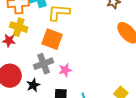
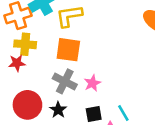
gray cross: (44, 64) -> (65, 81), turned -30

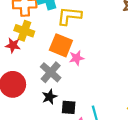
pink star: (92, 83) -> (77, 58), moved
black star: (58, 110) -> (49, 97), moved

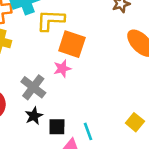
orange square: (61, 45) -> (72, 44), moved

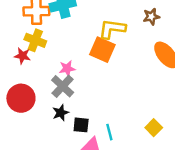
yellow L-shape: (50, 20) -> (112, 29), moved
pink star: (62, 69) -> (67, 68), moved

